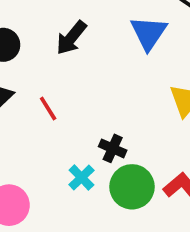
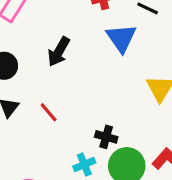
cyan cross: (81, 178) -> (84, 164), turned 30

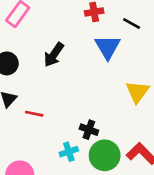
red line: (49, 112) -> (34, 114), moved, turned -42

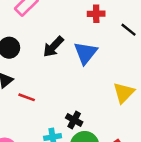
blue triangle: (108, 47) -> (86, 53), moved

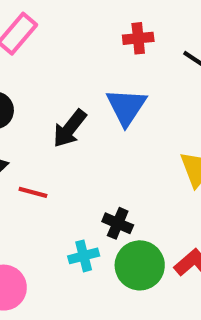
black arrow: (53, 47) -> (70, 129), moved

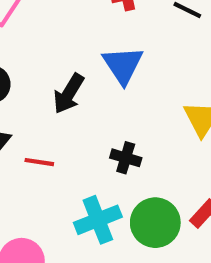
black cross: (118, 223) -> (126, 158), moved
cyan cross: (84, 256) -> (98, 220), size x1.5

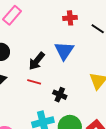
red line: (39, 162) -> (34, 82), moved

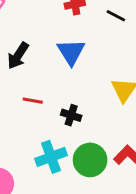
black arrow: (37, 61) -> (18, 56), moved

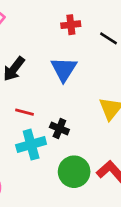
cyan cross: (51, 157) -> (31, 145), moved

